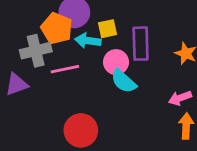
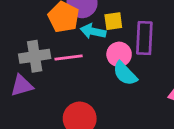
gray cross: (36, 51) -> (35, 56), moved
purple triangle: (17, 84) -> (22, 86), moved

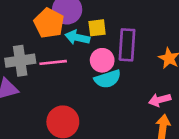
cyan semicircle: (125, 74) -> (108, 79), turned -65

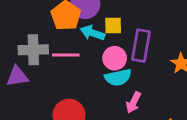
pink arrow: (160, 100) -> (133, 102), moved, turned -55

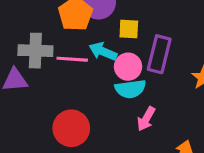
cyan arrow: (92, 33) -> (103, 51), moved

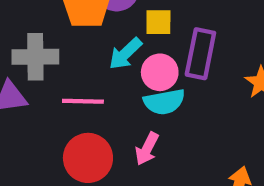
cyan arrow: (103, 51) -> (125, 54), turned -64
pink line: (72, 59) -> (83, 101), moved
pink arrow: (146, 119) -> (147, 149), moved

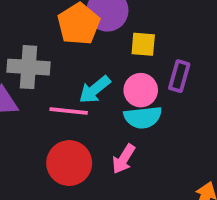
cyan arrow: (125, 54) -> (95, 90), moved
purple rectangle: (200, 54) -> (179, 76), size x0.7

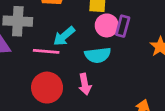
pink circle: (141, 90) -> (107, 25), moved
pink arrow: (124, 159) -> (85, 84), turned -42

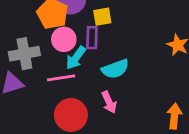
pink circle: (107, 25) -> (64, 39), moved
purple rectangle: (123, 26) -> (92, 38), moved

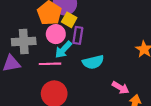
yellow square: (102, 17) -> (69, 20), moved, turned 32
pink arrow: (109, 102) -> (120, 88), moved, turned -42

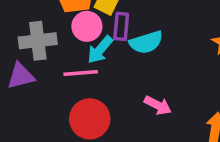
cyan semicircle: (93, 62) -> (146, 42), moved
pink arrow: (120, 88) -> (158, 105), moved

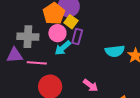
cyan semicircle: (146, 42) -> (115, 51), moved
pink line: (81, 73) -> (37, 63), moved

